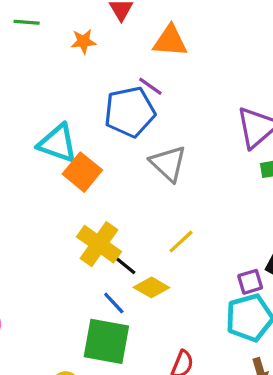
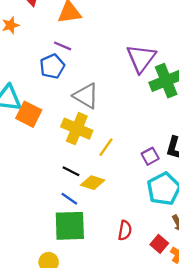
blue pentagon: (130, 112) -> (52, 66), size x0.7
yellow cross: (99, 244) -> (77, 129), moved
purple square: (250, 282) -> (150, 156), moved

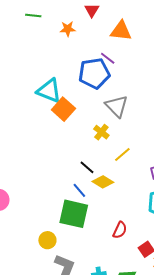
blue pentagon: (52, 66) -> (94, 73), size x1.4
yellow cross: (77, 129) -> (101, 132), size x0.6

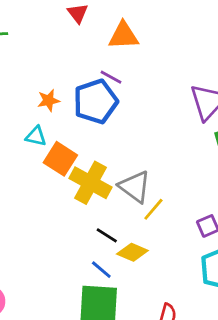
orange star: (68, 29) -> (48, 100), moved
cyan triangle: (49, 91) -> (36, 136), size x0.6
gray triangle: (117, 106) -> (135, 187), moved
yellow cross: (101, 132) -> (91, 183), moved, size x1.8

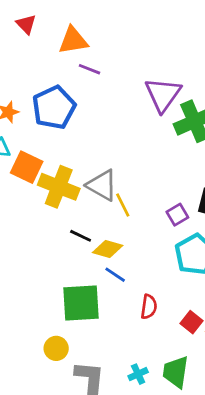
purple line: (111, 77) -> (90, 69), moved
yellow line: (153, 209) -> (123, 205), turned -60
blue line: (101, 270) -> (115, 275), moved

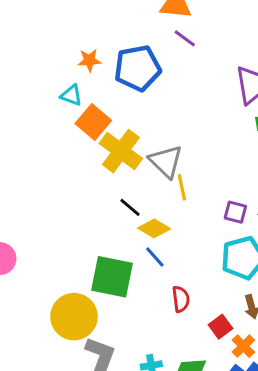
purple square: (177, 215) -> (235, 212), turned 30
red semicircle: (149, 307) -> (181, 299), turned -30
yellow circle: (56, 348) -> (74, 317), size x1.8

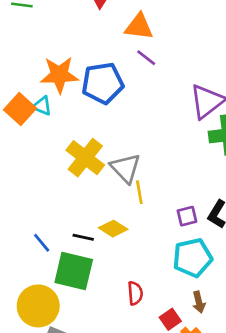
orange star: (89, 60) -> (59, 75), size x1.8
orange square: (93, 122) -> (20, 109), moved
black line: (130, 207) -> (83, 237), moved, turned -30
purple square: (235, 212) -> (187, 216), turned -30
blue line: (155, 257) -> (42, 243), moved

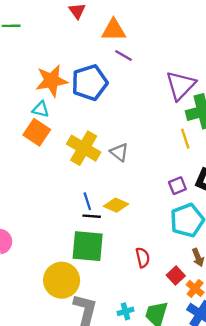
orange square: (20, 109) -> (37, 132), moved
gray triangle: (126, 168) -> (119, 152), size x0.7
yellow line: (139, 192) -> (185, 139), moved
blue line: (42, 243) -> (87, 201), moved, turned 30

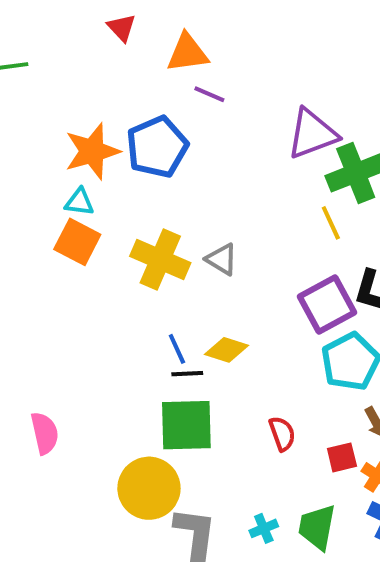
purple triangle: (181, 85) -> (312, 134), turned 32
purple square: (177, 186) -> (327, 304), size x1.8
red square: (176, 275) -> (342, 457), turned 36

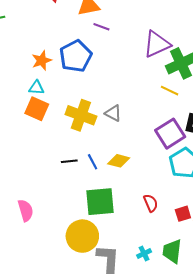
orange star: (92, 151) -> (42, 60), size x0.7
yellow line: (331, 223) -> (170, 91), turned -36
black line: (187, 374) -> (69, 161), moved

